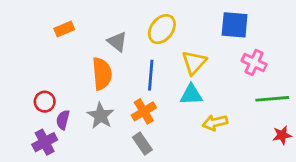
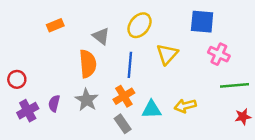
cyan triangle: (191, 95) -> (152, 109), moved
red circle: (45, 102) -> (17, 79), moved
purple cross: (45, 142) -> (28, 111), moved

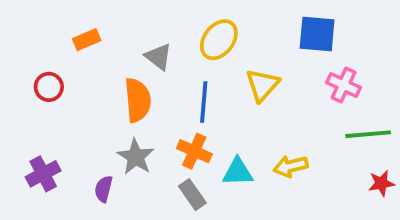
red circle: (17, 79) -> (49, 87), moved
orange cross: (124, 96) -> (194, 151), turned -35
purple semicircle: (54, 103) -> (104, 189), moved

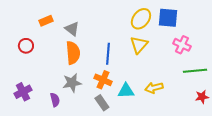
yellow ellipse: (219, 40) -> (141, 19), moved
gray triangle: (158, 57) -> (72, 29), moved
gray star: (136, 157) -> (72, 83), turned 30
purple semicircle: (104, 189) -> (55, 100), turned 152

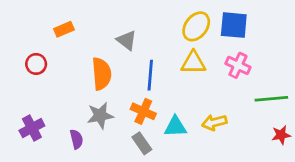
gray triangle: (72, 29) -> (127, 40), moved
yellow triangle: (139, 45) -> (193, 63), turned 48
pink cross: (182, 45) -> (238, 65), moved

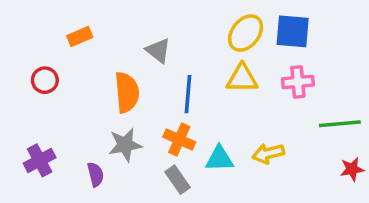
pink cross: (238, 65) -> (298, 82), turned -30

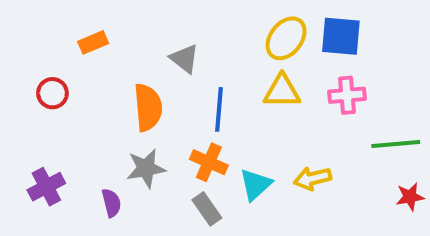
cyan triangle: (219, 159) -> (256, 185), turned -40

